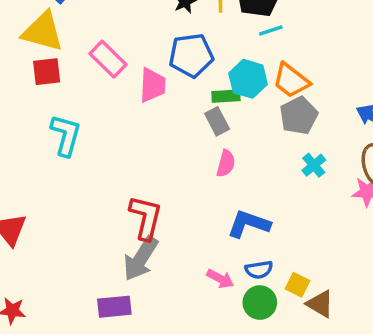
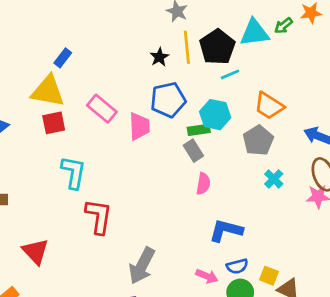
orange trapezoid: (291, 80) -> (269, 106), moved
red L-shape: (146, 218) -> (99, 216), moved

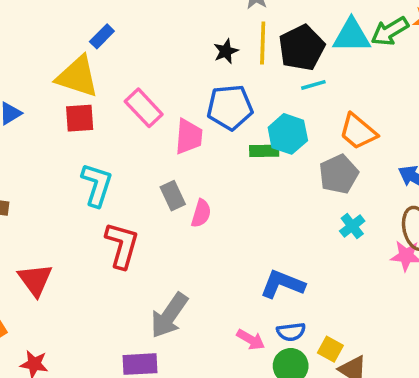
green arrow: (283, 26) -> (390, 31), size x1.5
gray rectangle: (193, 151) -> (173, 196), moved
pink semicircle: (203, 184) -> (201, 213), moved

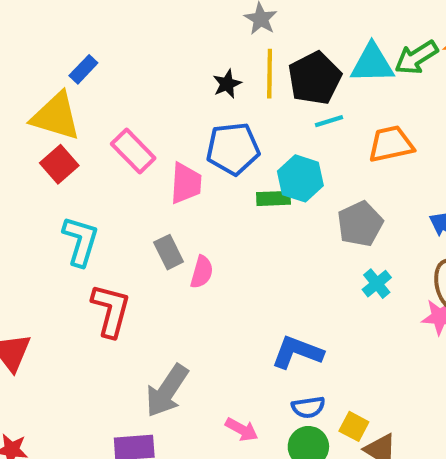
red square: (80, 118) -> (59, 164), turned -36
orange trapezoid: (358, 132) -> (391, 144), moved, turned 129
pink arrow: (251, 340) -> (242, 429), moved

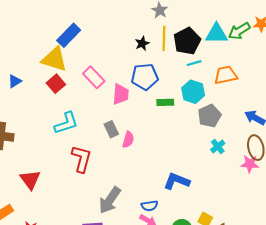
blue rectangle: (83, 69) -> (69, 35), size x1.6
cyan hexagon: (300, 178) -> (193, 92), moved
cyan L-shape: (81, 241) -> (66, 123), turned 55
blue semicircle: (308, 407) -> (149, 206), moved

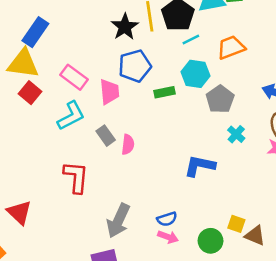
black star: (142, 43) -> (125, 27), size x1.5
cyan L-shape: (66, 123) -> (71, 116), moved
blue L-shape: (177, 181) -> (200, 166), moved

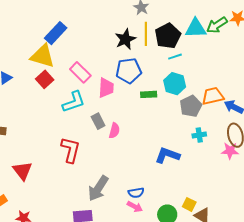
orange trapezoid: (231, 47) -> (213, 96), moved
cyan cross: (236, 134) -> (199, 135), turned 32

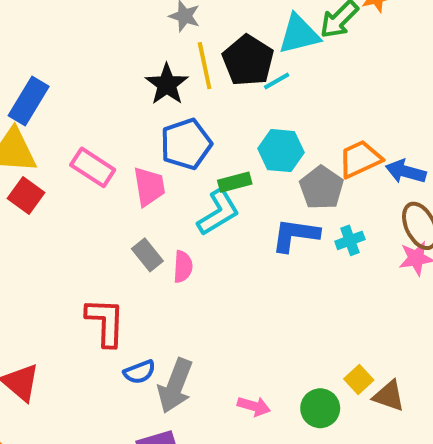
cyan line: (175, 57) -> (277, 81), moved
cyan L-shape: (74, 102) -> (218, 212), moved
blue L-shape: (167, 155) -> (295, 235), moved
blue semicircle: (136, 193) -> (140, 372), moved
yellow square: (189, 204) -> (359, 380), turned 32

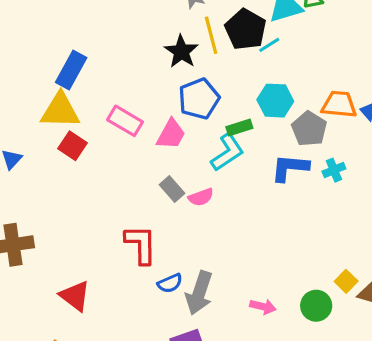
orange trapezoid: (360, 159) -> (339, 104), turned 33
pink trapezoid: (149, 187) -> (171, 134), turned 40
pink semicircle: (183, 267) -> (201, 197), turned 70

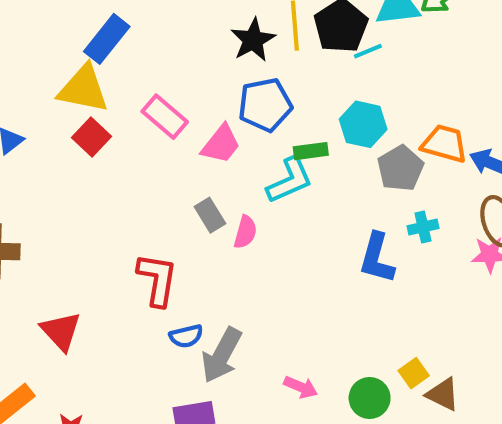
blue L-shape: (290, 168) -> (377, 258), moved, turned -90
pink semicircle: (201, 197) -> (245, 232), turned -65

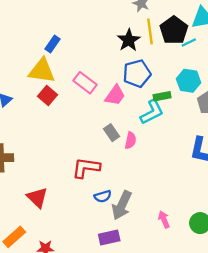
blue rectangle: (107, 39) -> (52, 44), size x0.7
red L-shape: (157, 280) -> (86, 168), turned -88
pink arrow: (301, 387) -> (164, 219), turned -133

